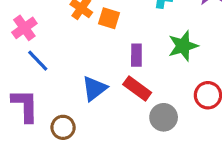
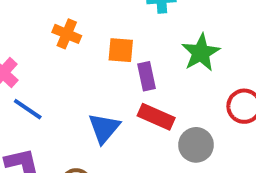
orange square: (109, 18) -> (121, 50), moved

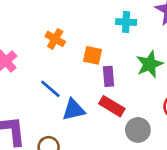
blue line: (28, 109) -> (50, 89), moved
blue triangle: (104, 128) -> (74, 110), turned 30

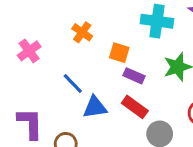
cyan cross: (126, 22) -> (157, 21), size x1.5
purple rectangle: (109, 76) -> (134, 76), turned -66

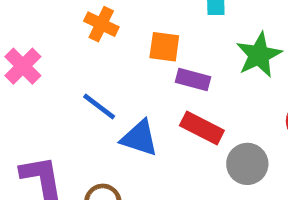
blue triangle: (95, 107) -> (139, 138), turned 35

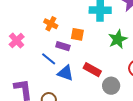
purple rectangle: (193, 79) -> (63, 46), moved

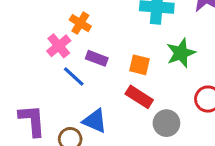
orange square: (77, 34) -> (140, 65), moved
pink cross: (17, 41) -> (59, 46), moved
blue triangle: (65, 73) -> (95, 121), moved

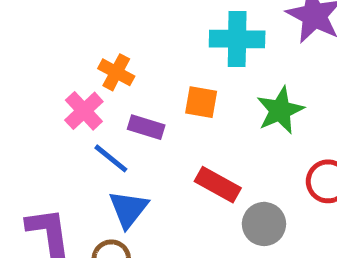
orange square: (140, 65) -> (201, 102), moved
blue triangle: (95, 121) -> (128, 209), moved, turned 48

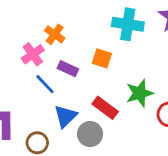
green star: (280, 110) -> (140, 93), moved
blue triangle: (128, 209) -> (65, 116), moved
gray circle: (264, 224) -> (90, 134), moved

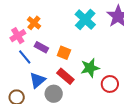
cyan cross: (128, 24) -> (85, 19), turned 30
orange square: (102, 58) -> (64, 53), moved

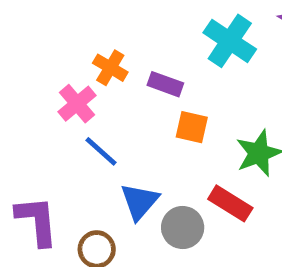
purple rectangle: (41, 47) -> (165, 84), moved
red rectangle: (65, 76) -> (230, 203), moved

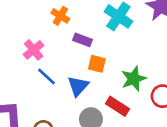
orange cross: (110, 68) -> (60, 16), moved
blue triangle: (139, 201) -> (78, 86), moved

